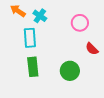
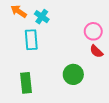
pink circle: (80, 23) -> (93, 31), moved
green rectangle: (33, 67) -> (26, 83), moved

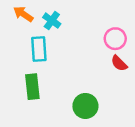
green circle: (73, 74) -> (85, 106), moved
green rectangle: (26, 83) -> (32, 87), moved

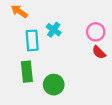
cyan cross: (52, 21) -> (54, 30), moved
green circle: (85, 106) -> (54, 85), moved

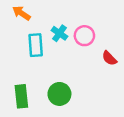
pink circle: (96, 32) -> (84, 36), moved
green rectangle: (27, 72) -> (21, 96), moved

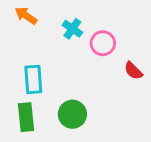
cyan cross: (59, 33) -> (72, 29), moved
cyan rectangle: (36, 45) -> (33, 79), moved

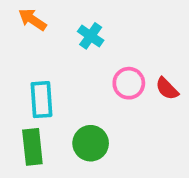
pink circle: (103, 43) -> (129, 83), moved

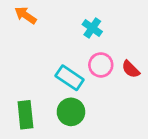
cyan cross: (91, 36) -> (92, 28), moved
cyan rectangle: (42, 100) -> (70, 78), moved, turned -52

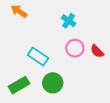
cyan rectangle: (70, 78) -> (38, 57), moved
green rectangle: (25, 115) -> (19, 85), turned 66

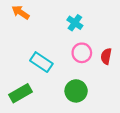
red semicircle: (97, 51) -> (106, 56), turned 56
green circle: (53, 83) -> (76, 91), moved

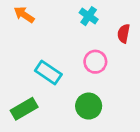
cyan cross: (75, 23) -> (89, 16), moved
red semicircle: (106, 56) -> (124, 34), moved

